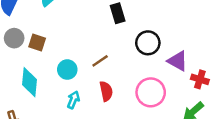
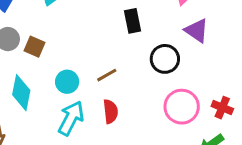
purple triangle: (178, 61) -> (197, 31), moved
pink circle: (151, 92) -> (182, 107), moved
cyan arrow: (73, 100) -> (71, 118), size x1.6

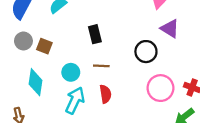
black rectangle: (132, 21) -> (95, 34), moved
brown line: (107, 75) -> (101, 66), turned 35

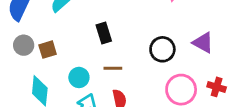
purple triangle: (170, 29) -> (203, 43), moved
brown square: (44, 46) -> (48, 50), turned -35

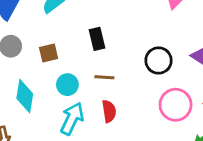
brown square: (48, 50) -> (49, 53), moved

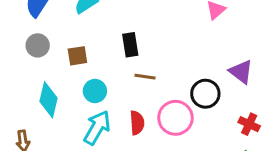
black circle: (158, 60) -> (205, 94), moved
brown line: (104, 77) -> (145, 77), moved
pink circle: (176, 105) -> (175, 118), moved

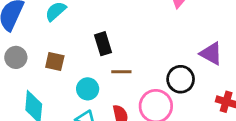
brown square: (77, 56) -> (55, 62), turned 30
cyan circle: (95, 91) -> (88, 89), moved

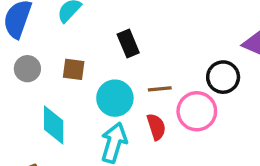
brown line: (121, 72) -> (160, 89), moved
cyan circle: (88, 89) -> (115, 98), size x1.4

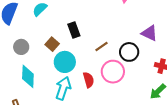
gray circle: (27, 69) -> (21, 47), moved
brown square: (74, 69) -> (52, 44), moved, turned 32
brown line: (160, 89) -> (102, 47), moved, turned -32

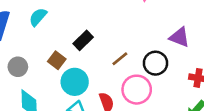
black rectangle: (74, 30) -> (83, 40), turned 70

